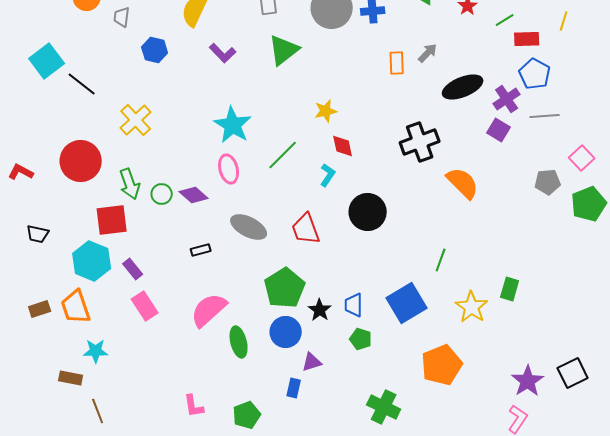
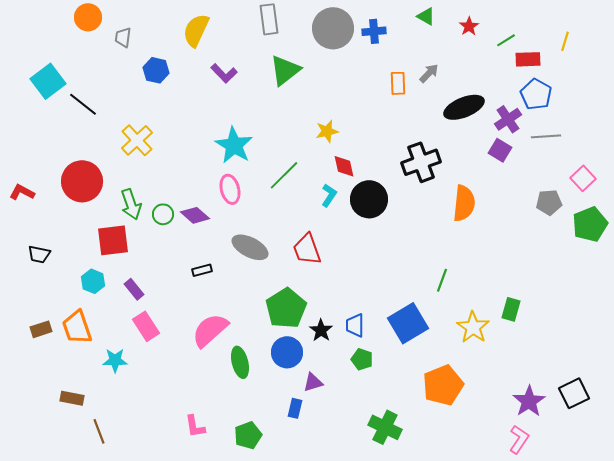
orange semicircle: (463, 183) -> (464, 203), turned 51
black circle: (368, 212) -> (369, 199), moved
cyan hexagon: (92, 261) -> (93, 281), size x0.6
cyan star: (96, 351) -> (115, 360), moved

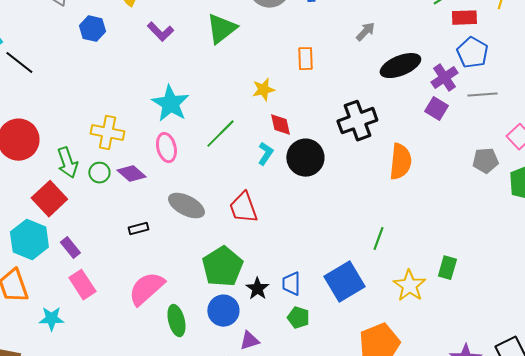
orange rectangle: (398, 83) -> (305, 59), moved
yellow cross: (137, 140) -> (107, 133), moved, turned -36
red square: (113, 240) -> (49, 199), turned -36
cyan hexagon: (93, 281) -> (29, 240), size x1.6

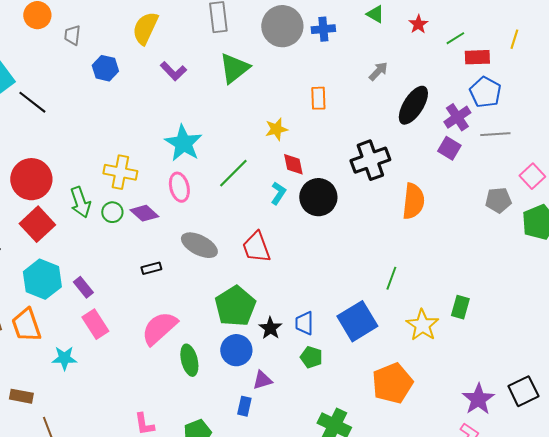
black ellipse: (400, 66) -> (413, 105), turned -36
red square: (49, 199) -> (37, 224), moved

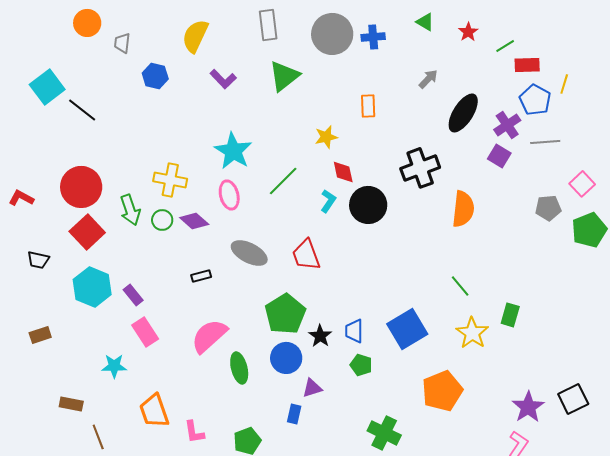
yellow line: (514, 39) -> (564, 84), moved
green line: (391, 278) -> (460, 286), moved, turned -60
orange trapezoid: (26, 325) -> (154, 411), moved

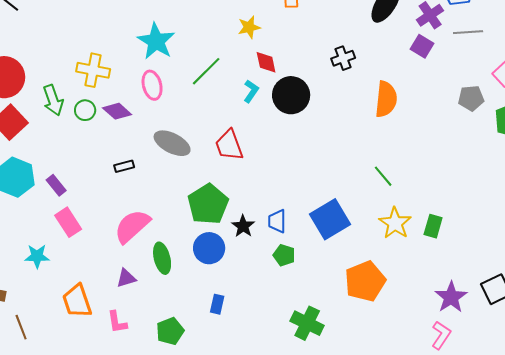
black cross: (420, 168) -> (343, 58), size x0.6
green rectangle: (510, 315) -> (433, 226), moved
purple triangle: (312, 388) -> (126, 278), moved

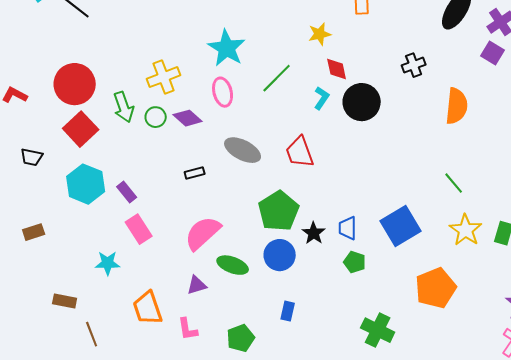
yellow cross: (93, 70) -> (164, 77), turned -32
green ellipse: (162, 258) -> (233, 265), turned -56

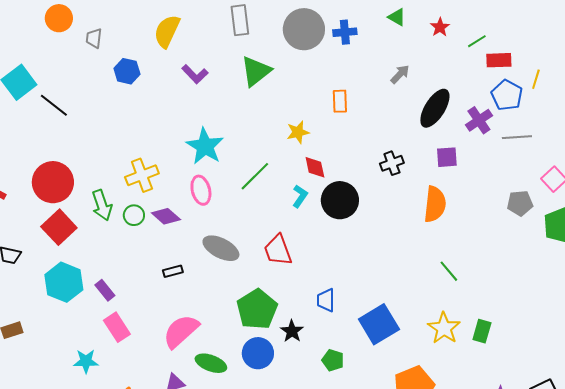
purple square: (493, 53) -> (447, 157), moved, turned -35
green line: (454, 183) -> (449, 271), moved
blue trapezoid: (348, 228) -> (326, 300), moved

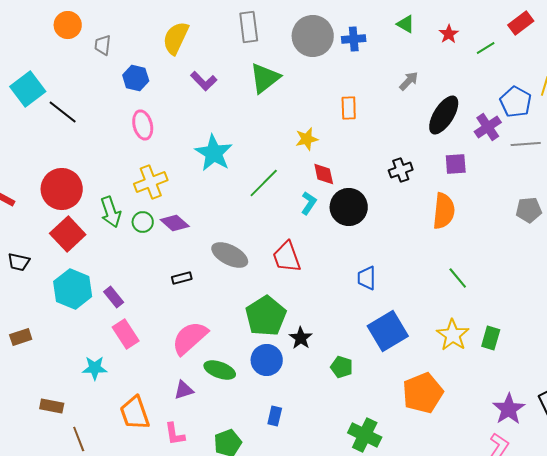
red rectangle: (499, 60) -> (521, 23), moved, turned -35
pink ellipse: (201, 190) -> (143, 125), moved
blue trapezoid: (326, 300) -> (367, 278), moved

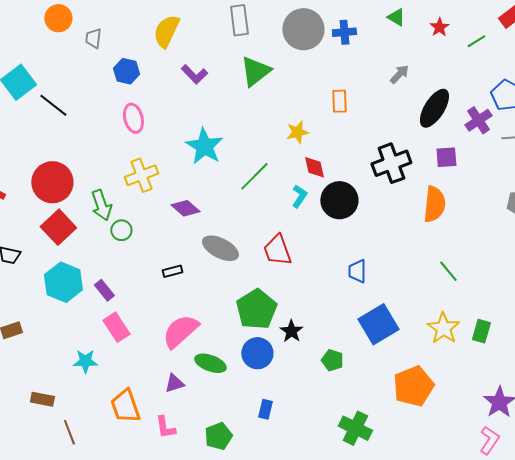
black cross: (401, 170) -> (391, 163), size x1.6
green circle: (143, 222) -> (121, 230), moved
purple diamond: (175, 223) -> (185, 208), moved

